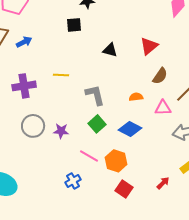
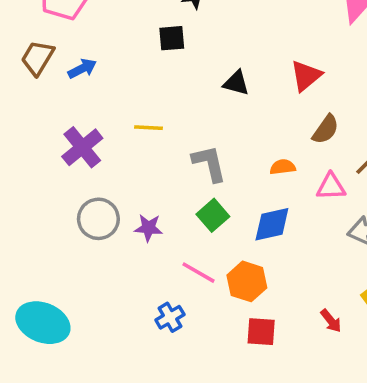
purple cross: (24, 86) -> (82, 147), turned -30
blue diamond: (130, 129) -> (272, 224), turned -40
red arrow: (163, 183) -> (331, 321), turned 96
red square: (124, 189) -> (261, 332), turned -30

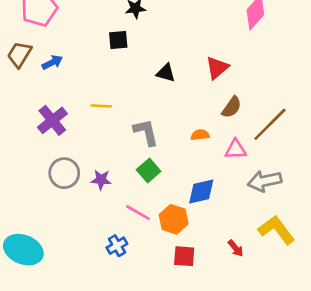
blue diamond: (272, 224) -> (201, 192), moved

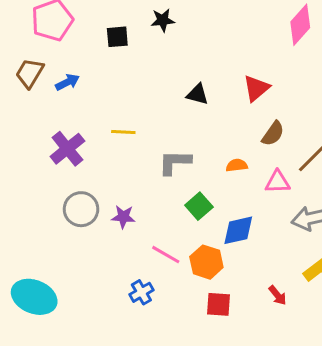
black square: (118, 40) -> (117, 37), moved
gray L-shape: (146, 132) -> (175, 162), turned -76
green square: (149, 170) -> (199, 206), moved

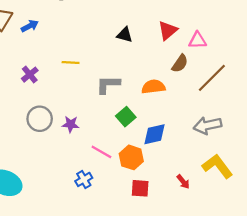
purple cross: (67, 149) -> (30, 75), size x0.7
orange semicircle: (237, 165) -> (153, 87), size x1.5
pink triangle: (278, 182) -> (198, 40), moved

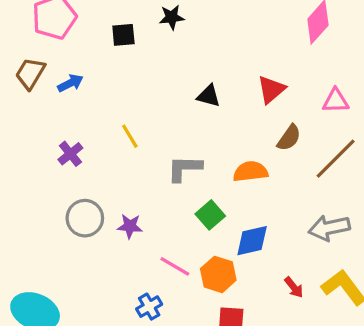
pink triangle: (198, 40) -> (336, 101), moved
yellow line: (71, 62) -> (130, 136), turned 56
red arrow: (183, 182) -> (294, 287), moved

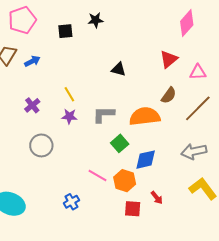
red triangle: (271, 90) -> (169, 59), moved
orange semicircle: (250, 172) -> (145, 116), size x1.4
purple star: (130, 226) -> (69, 116), moved
red arrow: (294, 287) -> (157, 198), moved
blue cross: (149, 307) -> (71, 202), moved

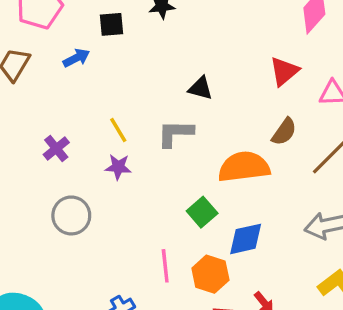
blue arrow: (32, 61) -> (76, 58), moved
gray L-shape: (104, 114) -> (175, 133), moved
pink line: (98, 176) -> (165, 266), turned 54

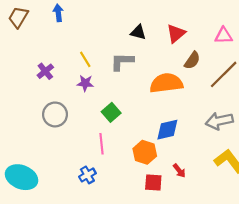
blue arrow: (76, 58) -> (58, 13), turned -70
red triangle: (284, 71) -> (176, 33), moved
green square: (202, 212) -> (111, 112), moved
pink line: (165, 266) -> (101, 144), moved

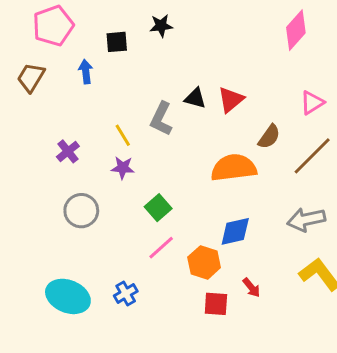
red triangle: (176, 33) -> (231, 100), moved
pink triangle: (224, 36) -> (312, 103), turned -30
gray L-shape: (122, 62) -> (161, 119), moved, turned -65
pink line: (101, 144) -> (161, 248), moved, turned 54
cyan ellipse: (22, 177) -> (68, 296), moved

